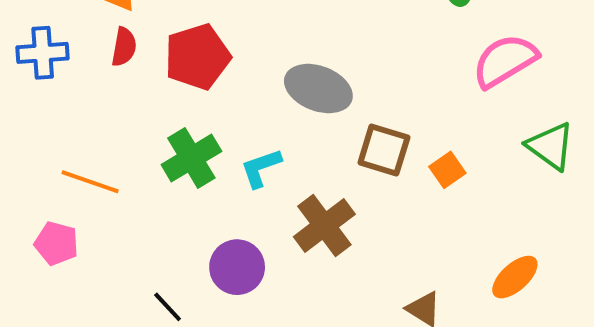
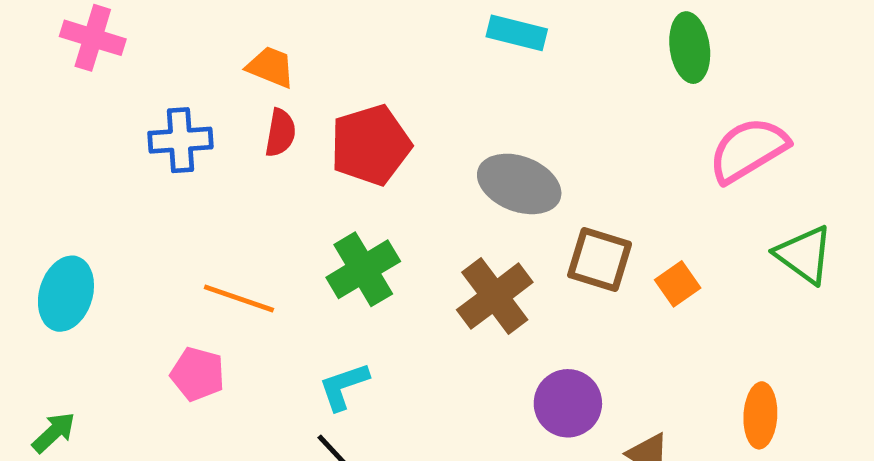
cyan L-shape: (261, 168) -> (344, 386), moved
brown cross: (324, 225) -> (495, 296), moved
purple circle: (237, 267) -> (568, 403), moved
orange ellipse: (515, 277) -> (760, 415), turned -45

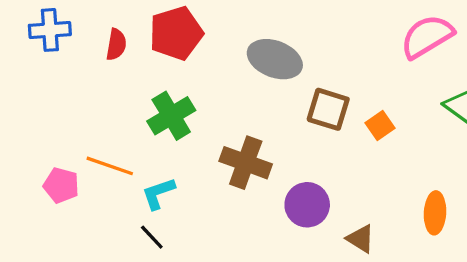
red semicircle: (280, 133) -> (116, 45), moved
brown cross: (495, 296) -> (246, 163), moved, turned -33
orange line: (239, 299) -> (110, 166), moved

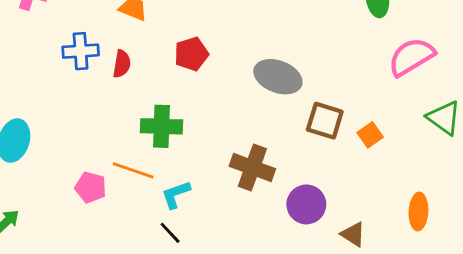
red pentagon: (176, 33) -> (191, 54), size x0.7
red semicircle: (116, 45) -> (122, 64), moved
green cross: (171, 116) -> (162, 126), moved, turned 33

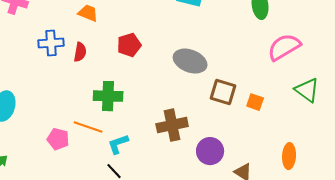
orange square: (370, 135) -> (255, 102), turned -36
brown cross: (252, 168) -> (172, 125), turned -32

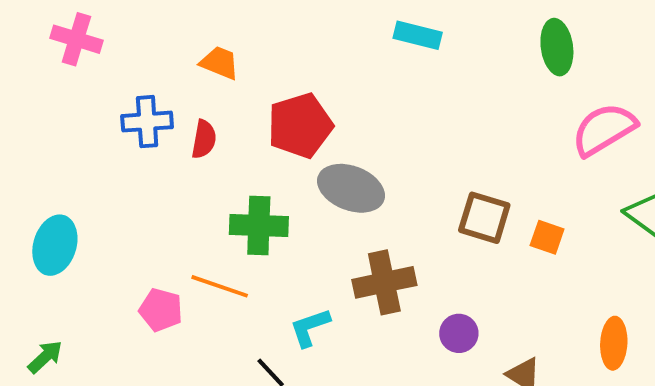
red pentagon: (129, 45) -> (300, 126), size x1.4
gray ellipse: (190, 61) -> (351, 188), moved
cyan L-shape: (118, 144) -> (310, 327), moved
purple circle: (210, 151) -> (459, 333), size x0.7

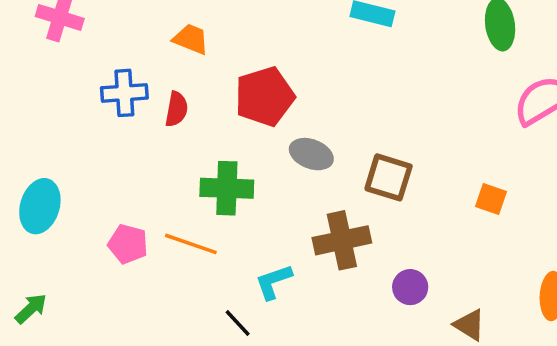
gray ellipse: (351, 188) -> (311, 154), size x0.7
brown square: (484, 218) -> (389, 177), moved
pink pentagon: (161, 310) -> (128, 244), moved

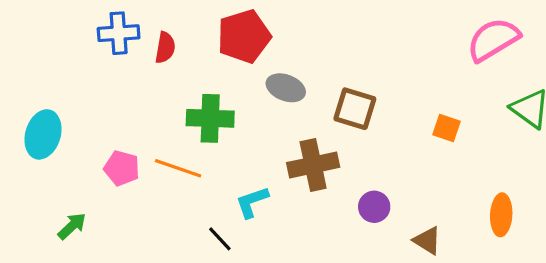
green arrow: (31, 309) -> (72, 226), moved

